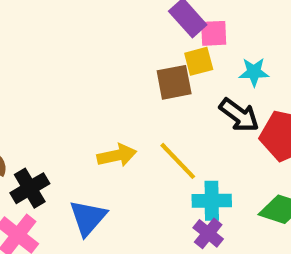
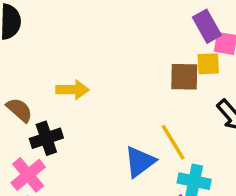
yellow arrow: (117, 155) -> (73, 90), moved
blue triangle: (88, 218) -> (140, 162), moved

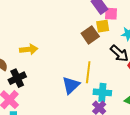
brown square: (184, 77) -> (90, 35), turned -30
yellow line: (173, 142) -> (88, 72), turned 45

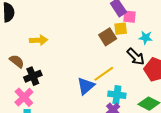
yellow arrow: (29, 49) -> (39, 40), moved
yellow line: (88, 72) -> (104, 74), turned 45

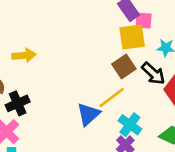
yellow square: (121, 29) -> (132, 37), size x1.5
brown square: (108, 37) -> (124, 66), moved
cyan cross: (117, 95) -> (130, 125), turned 30

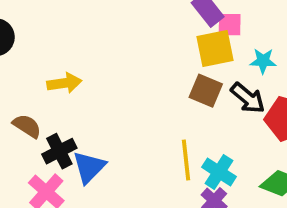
brown square: (124, 66) -> (206, 91), turned -30
yellow line: (112, 97) -> (186, 160), moved, turned -56
blue triangle: (88, 114) -> (89, 167), moved

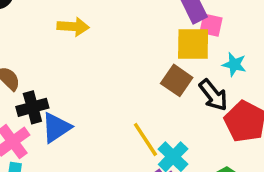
yellow arrow: (64, 83) -> (73, 27), moved
yellow line: (186, 160) -> (145, 140), turned -39

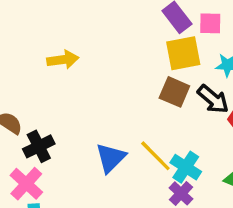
pink square: (211, 25) -> (210, 23), moved
blue triangle: (56, 127) -> (111, 158), moved

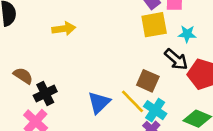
brown square: (174, 92) -> (148, 81), moved

